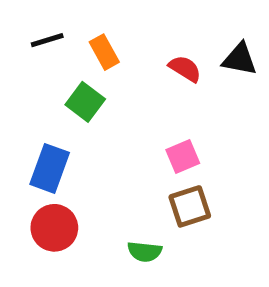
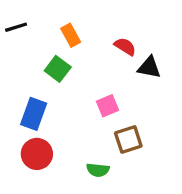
black line: (47, 40) -> (16, 27), moved
black triangle: (240, 59) -> (149, 67), moved
pink square: (183, 157) -> (107, 106), moved

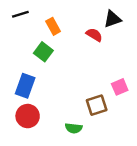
black line: (16, 27) -> (20, 14), moved
black triangle: (149, 67) -> (112, 19), moved, turned -30
pink square: (107, 106) -> (120, 87), moved

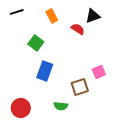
orange rectangle: (53, 26) -> (52, 16), moved
blue rectangle: (25, 86) -> (45, 71), moved
red circle: (28, 116) -> (21, 108), moved

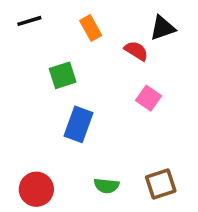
green square: (36, 43) -> (63, 75), turned 35
pink square: (99, 72) -> (149, 98), moved, turned -32
brown square: (80, 87) -> (161, 184), moved

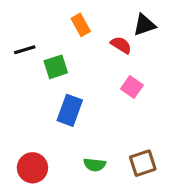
black line: (29, 21) -> (25, 50), moved

